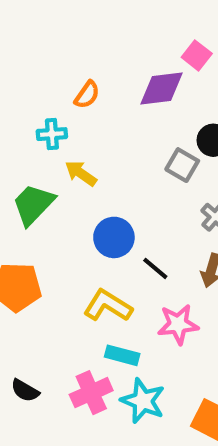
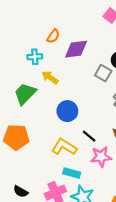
purple diamond: (162, 89) -> (76, 49), moved
black line: (155, 268) -> (89, 136), moved

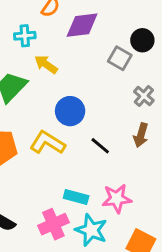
yellow L-shape: (64, 147) -> (47, 143), moved
pink star: (101, 157) -> (117, 198), moved

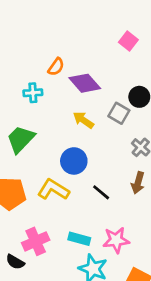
purple diamond: (82, 25) -> (85, 83), turned 56
yellow arrow: (46, 64) -> (83, 120), moved
pink cross: (53, 224) -> (36, 241), moved

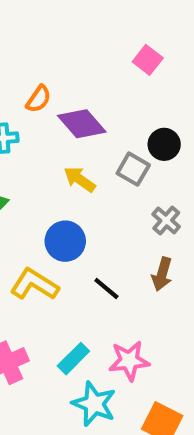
cyan rectangle: (79, 239) -> (73, 359), turned -60

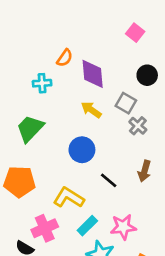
purple diamond: (82, 124) -> (93, 74), turned 36
black circle: (164, 144) -> (147, 75), moved
gray cross: (166, 221) -> (138, 126), moved
yellow L-shape: (34, 284) -> (69, 198), moved

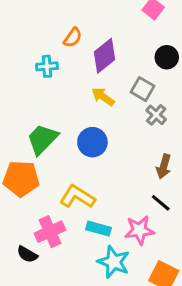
purple diamond: (93, 74) -> (105, 56), turned 56
green trapezoid: (30, 128) -> (42, 139), moved
black line: (109, 180) -> (161, 203), moved
cyan rectangle: (87, 226) -> (98, 229), turned 60

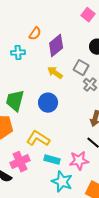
green trapezoid: (42, 139) -> (15, 101), turned -30

